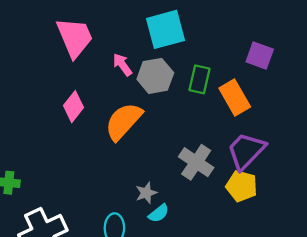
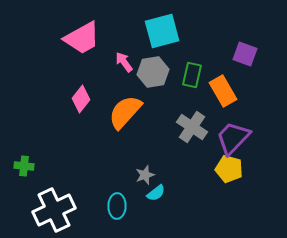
pink trapezoid: (75, 37) -> (82, 38), turned 84
gray cross: (196, 162) -> (192, 127), moved

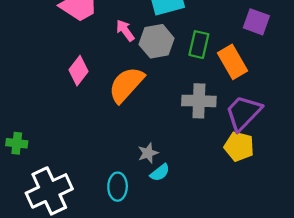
gray cross: (192, 127) -> (199, 101), turned -32

